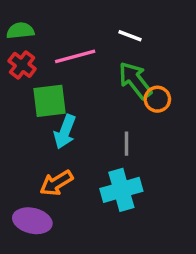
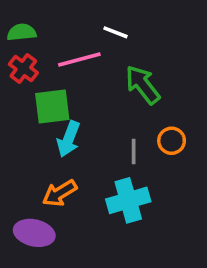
white line: (130, 36) -> (116, 32), moved
orange circle: (157, 99) -> (172, 141), moved

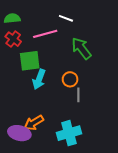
orange circle: (172, 141) -> (70, 79), moved
gray line: (134, 152) -> (78, 95), moved
orange arrow: (60, 193) -> (34, 123), moved
cyan cross: (128, 200) -> (69, 133), moved

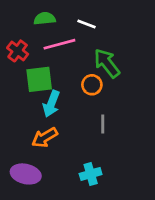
green semicircle: (12, 18) -> (45, 19), moved
orange circle: (70, 79) -> (92, 85), moved
orange arrow: (34, 123) -> (45, 137), moved
cyan cross: (69, 133) -> (91, 174), size x0.7

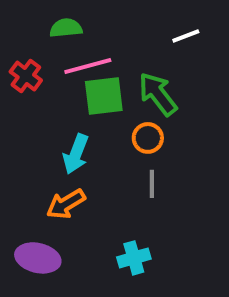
white line: (87, 24) -> (186, 36), moved, turned -42
green square: (39, 79) -> (104, 96), moved
orange circle: (92, 85) -> (148, 138), moved

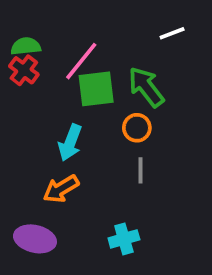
green semicircle: (66, 28) -> (26, 46), moved
pink line: (88, 66) -> (81, 61), turned -36

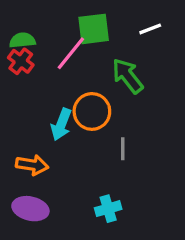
green square: (96, 89) -> (94, 29), moved
orange circle: (137, 128) -> (92, 111), moved, size x1.5
orange arrow: (61, 189) -> (32, 165), moved, turned -140

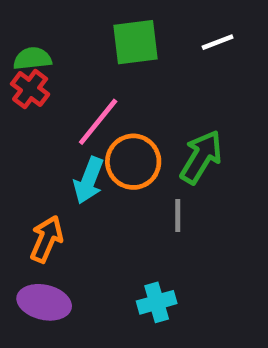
pink line: (71, 53) -> (98, 122), moved
green arrow: (128, 76) -> (201, 157), moved, turned 69
orange arrow: (32, 165) -> (46, 239), turned -76

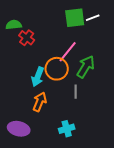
green square: (136, 42) -> (75, 18), moved
red cross: (30, 89) -> (27, 38), moved
pink line: (98, 122) -> (68, 52), moved
orange arrow: (46, 239) -> (40, 102), moved

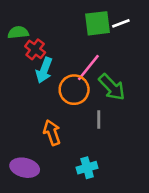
green arrow: (86, 67) -> (112, 87), turned 105
cyan arrow: (38, 77) -> (44, 70), moved
orange arrow: (40, 102) -> (52, 133), turned -42

